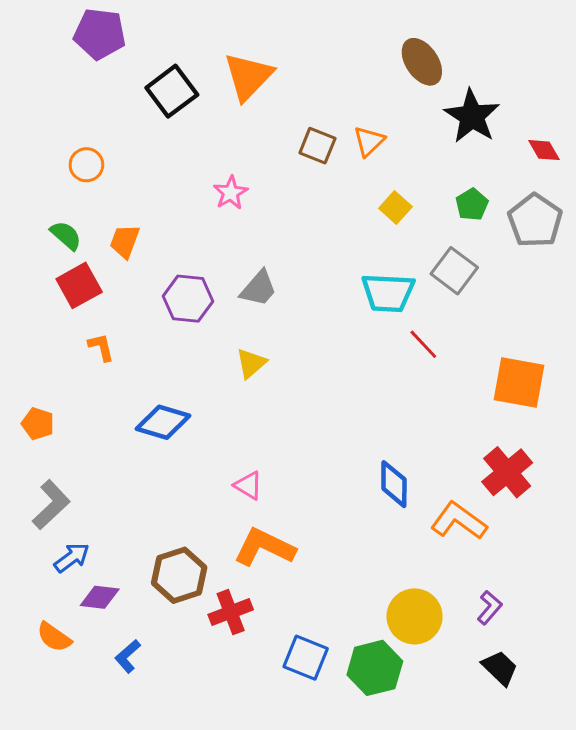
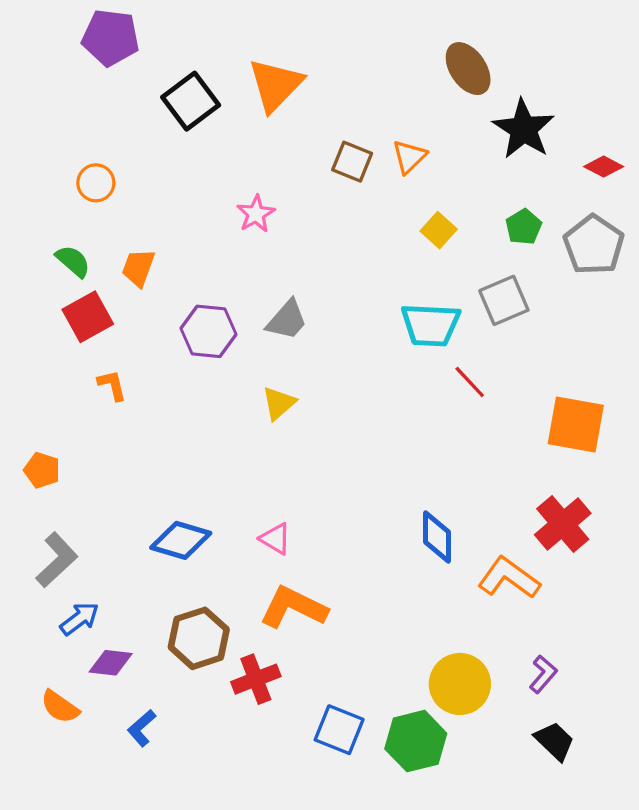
red diamond: (544, 150) -> (604, 167), turned -32
gray square: (454, 271) -> (504, 300), turned 30
blue diamond: (163, 422) -> (181, 540), moved

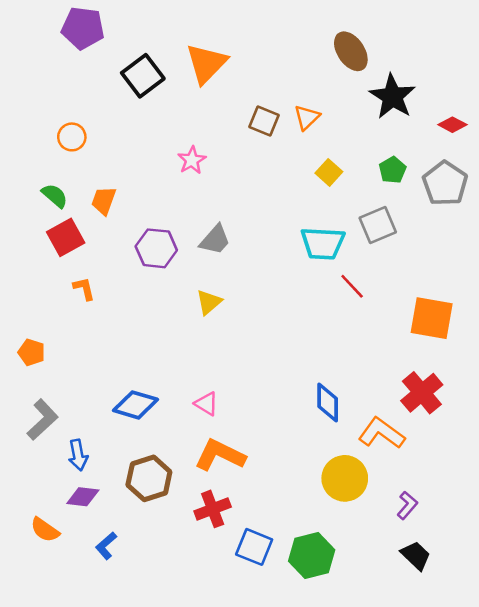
blue arrow: (80, 619) -> (78, 455), moved, turned 116
red cross: (256, 679) -> (213, 509), moved
yellow circle: (460, 684) -> (345, 478), moved

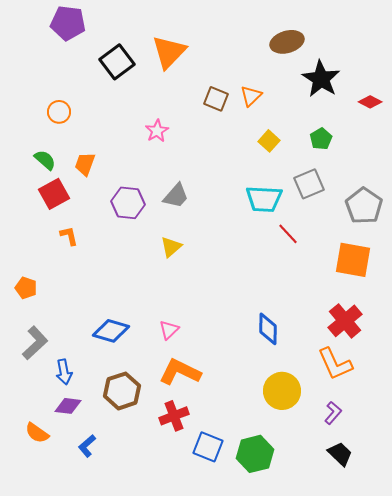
brown ellipse: (351, 51) -> (287, 42), turned -72
gray pentagon: (445, 183) -> (364, 206), moved
pink triangle: (206, 404) -> (169, 330), turned 45
orange L-shape: (381, 433) -> (335, 364), moved, turned -150

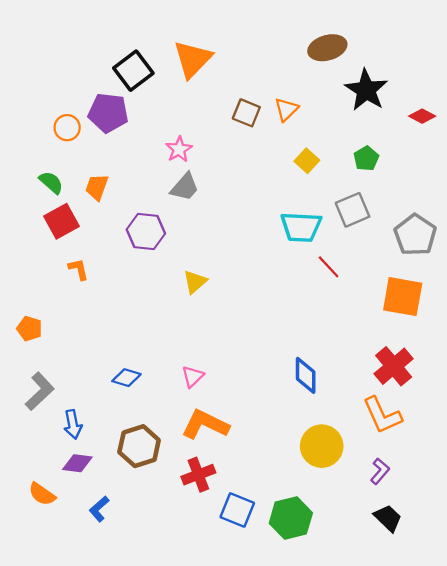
purple pentagon: (68, 23) -> (108, 113), moved
gray trapezoid: (176, 196) -> (185, 187), moved
blue diamond: (111, 331) -> (126, 378), size x0.7

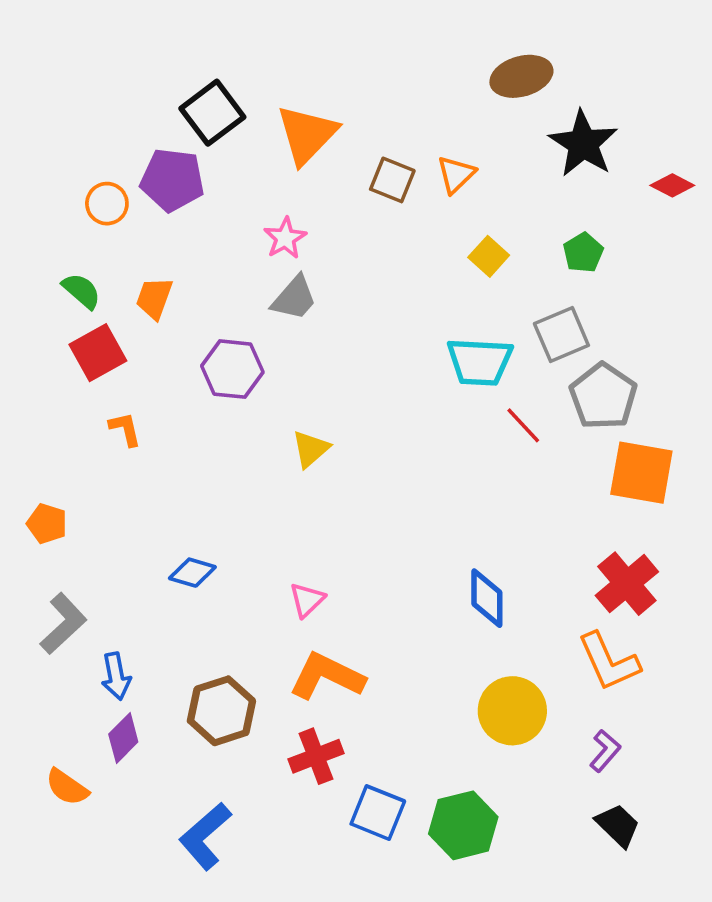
orange triangle: (193, 59) -> (307, 135), moved
gray pentagon: (415, 235) -> (603, 396), moved
blue diamond: (126, 378) -> (192, 573), moved
purple diamond: (77, 463) -> (123, 738), turned -52
blue L-shape: (99, 509) -> (205, 836), moved, size x1.6

